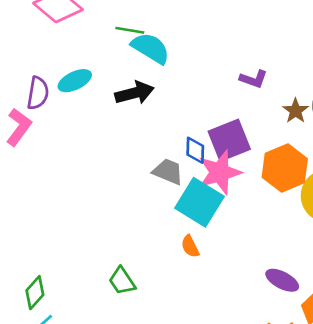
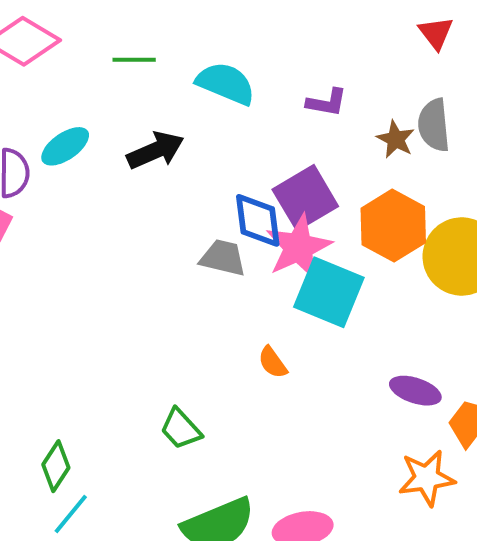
cyan semicircle: (151, 48) -> (226, 83), moved
blue diamond: (195, 150) -> (258, 220), size x1.4
cyan square: (200, 202) -> (329, 292), moved

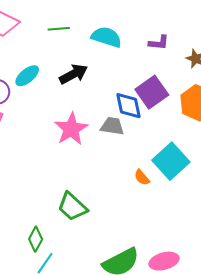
pink star: (299, 247) -> (71, 129), moved
cyan square: (329, 292) -> (171, 161), moved, turned 30
green trapezoid: (181, 429) -> (72, 207), moved, size x1.4

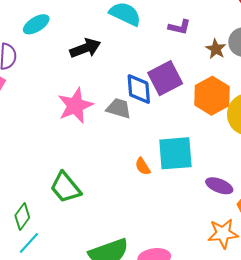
cyan ellipse: (27, 76) -> (36, 24), moved
cyan square: (171, 161) -> (175, 153), turned 30

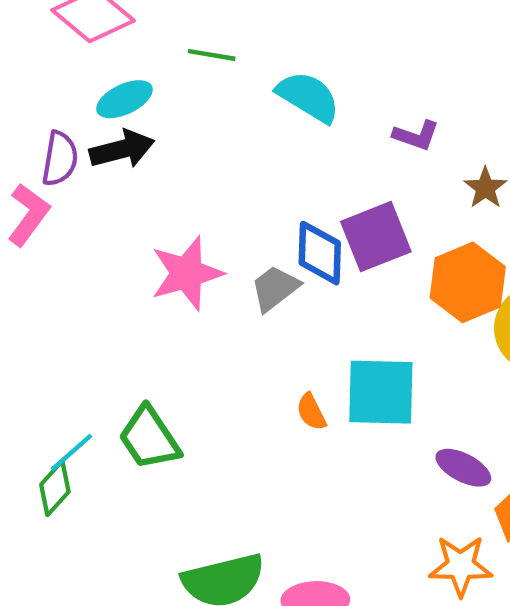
black arrow: (85, 48) -> (122, 149), moved
gray trapezoid: (119, 108) -> (275, 288), turned -60
cyan line: (29, 243) -> (71, 453), moved

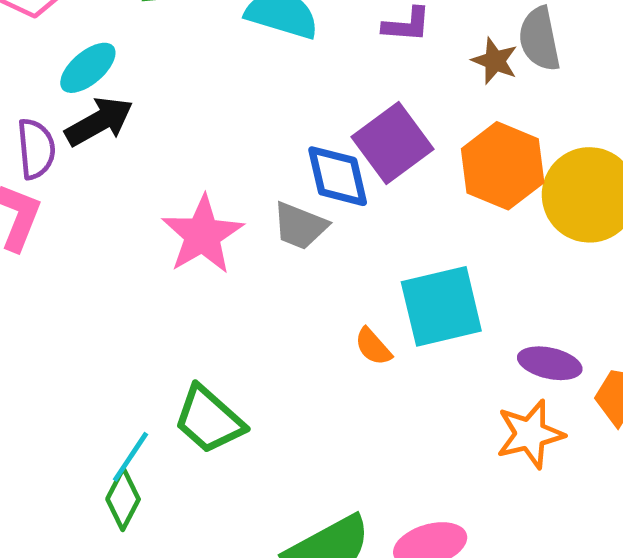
gray trapezoid: (275, 288) -> (300, 226), turned -106
orange star: (461, 566) -> (530, 434), moved

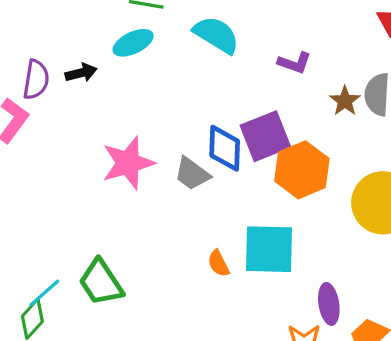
cyan ellipse: (88, 68) -> (133, 43), moved
black arrow: (99, 121) -> (81, 73), size x0.7
orange hexagon: (503, 166) -> (302, 170), moved
purple ellipse: (550, 363) -> (329, 304), turned 54

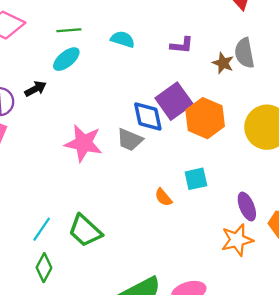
cyan semicircle: (216, 35) -> (123, 39), size x0.7
pink star: (128, 163) -> (83, 143), turned -30
cyan square: (269, 249) -> (196, 179), size x0.6
cyan line: (44, 293) -> (42, 229), moved

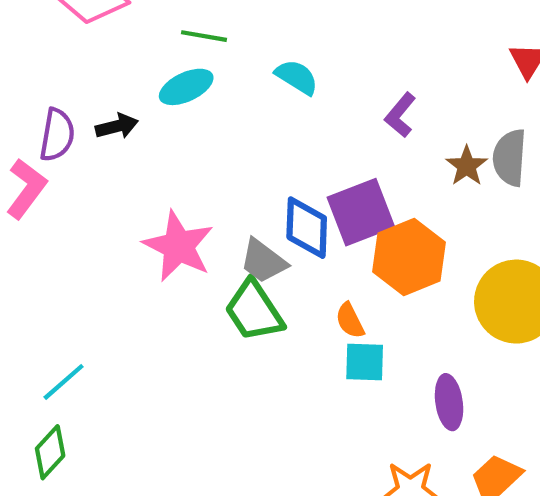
purple L-shape: (182, 45) -> (400, 115), turned 110
orange semicircle: (163, 197) -> (350, 320), moved
purple ellipse: (247, 207) -> (449, 402), moved
green trapezoid: (85, 231) -> (254, 311), moved

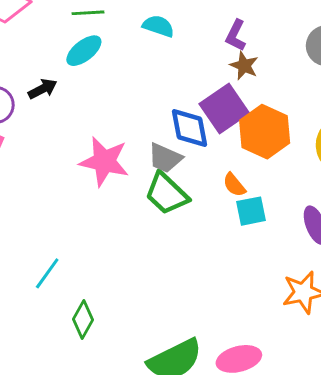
brown star: (467, 166) -> (244, 66), moved
green diamond: (50, 452) -> (83, 319), moved

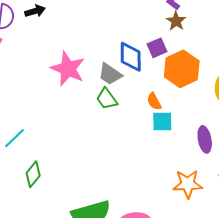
purple square: (224, 109) -> (157, 48), size x0.6
green trapezoid: (167, 194) -> (107, 99), size x0.7

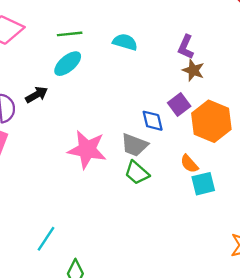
blue diamond: (131, 57) -> (153, 121), size x0.7

